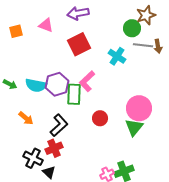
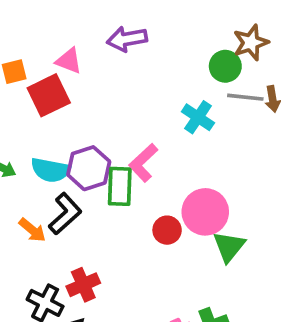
red square: (79, 44) -> (49, 95), moved
pink circle: (139, 108) -> (205, 212), moved
black L-shape: (59, 125) -> (65, 214), moved

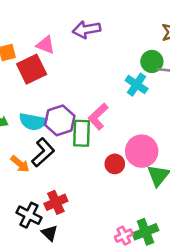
green circle: (225, 66) -> (152, 61), moved

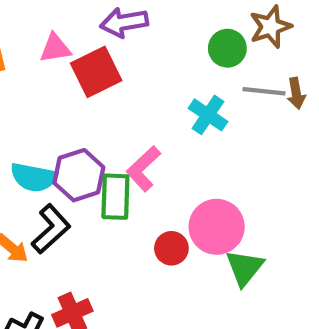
pink triangle: (46, 45) -> (55, 48), turned -30
green circle: (152, 61) -> (227, 48), moved
red square: (32, 69) -> (96, 72), moved

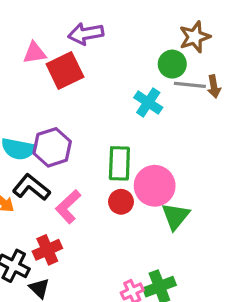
green circle: (227, 48) -> (172, 64), moved
pink L-shape: (143, 169) -> (68, 207), moved
green rectangle: (115, 197) -> (119, 163), moved
black L-shape: (51, 229) -> (31, 187), turned -99

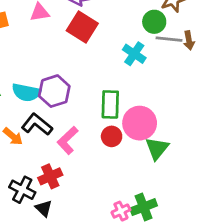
red square: (65, 70) -> (82, 27), moved, turned -32

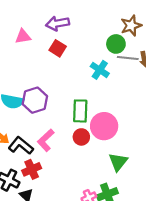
red square: (82, 27) -> (58, 48), size x0.7
black L-shape: (37, 124) -> (21, 146), moved
green triangle: (157, 148) -> (118, 162), moved

